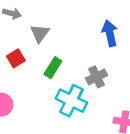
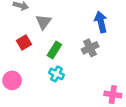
gray cross: (97, 77) -> (90, 48), moved
cyan cross: (71, 101) -> (56, 74), moved, size x0.6

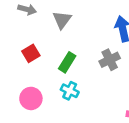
gray triangle: (43, 22) -> (62, 20), moved
pink circle: (12, 80) -> (31, 98), moved

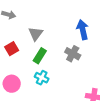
gray triangle: (62, 20) -> (36, 34), moved
gray cross: (110, 60) -> (73, 54), turned -35

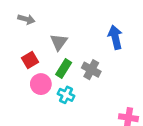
gray cross: (73, 54) -> (91, 70), moved
pink circle: (12, 84) -> (41, 84), moved

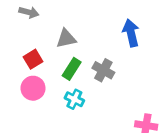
gray triangle: (59, 42) -> (66, 38), turned 42
pink circle: (41, 84) -> (33, 88), moved

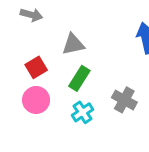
gray cross: (103, 70) -> (124, 100), moved
cyan cross: (74, 99) -> (83, 112), turned 30

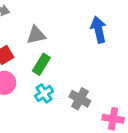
gray cross: (124, 100) -> (80, 99), moved

